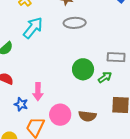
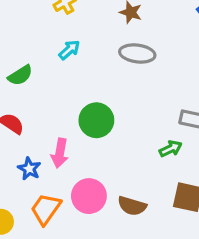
cyan arrow: (33, 28) -> (69, 50), size x0.6
green circle: (83, 69) -> (96, 120), moved

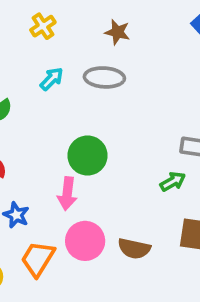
gray ellipse: (137, 53) -> (104, 77), moved
pink arrow: (60, 153) -> (67, 194), moved

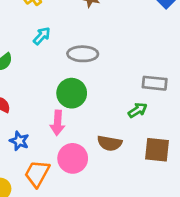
gray ellipse: (104, 77) -> (83, 54), moved
brown semicircle: (134, 249) -> (110, 143), moved

